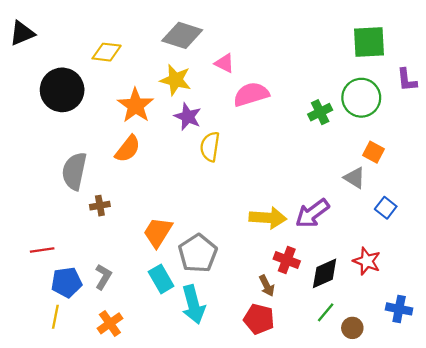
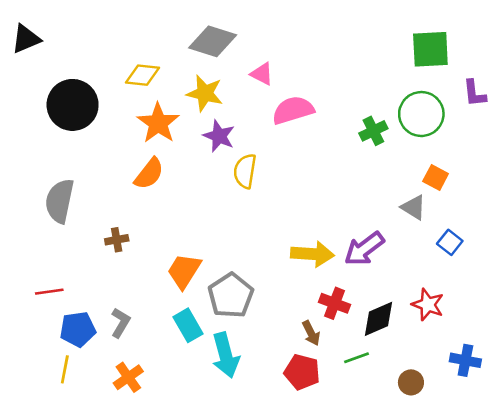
yellow diamond: (107, 52) -> (143, 75), moved
gray semicircle: (74, 171) -> (60, 201), moved
green line: (326, 312) -> (356, 358), moved, turned 30

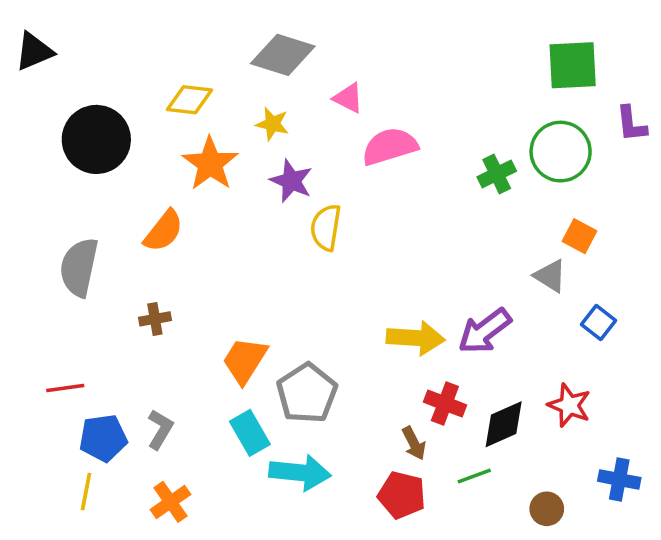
yellow star: (205, 93) -> (272, 124), size x0.7
orange semicircle: (149, 174) -> (164, 231), moved
cyan arrow: (226, 355) -> (300, 473), turned -69

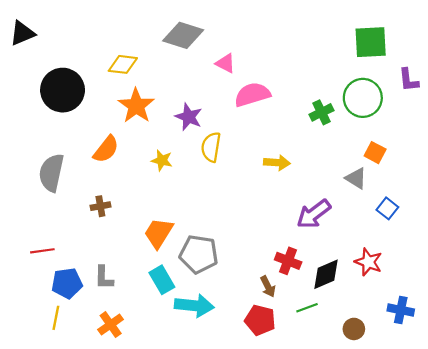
yellow star: (272, 124) -> (162, 160), moved
yellow arrow: (416, 338) -> (277, 163), moved, size x0.7
gray pentagon: (307, 393) -> (199, 254), turned -30
gray L-shape: (160, 429) -> (104, 278), turned 150

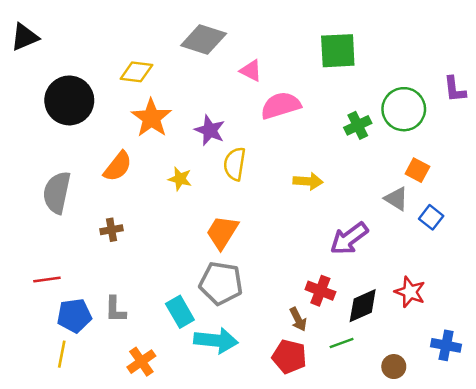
green square: (371, 42) -> (338, 51), moved
blue square: (387, 208) -> (431, 217), moved
orange trapezoid: (159, 233) -> (222, 232), moved
orange cross: (111, 324) -> (141, 362), moved

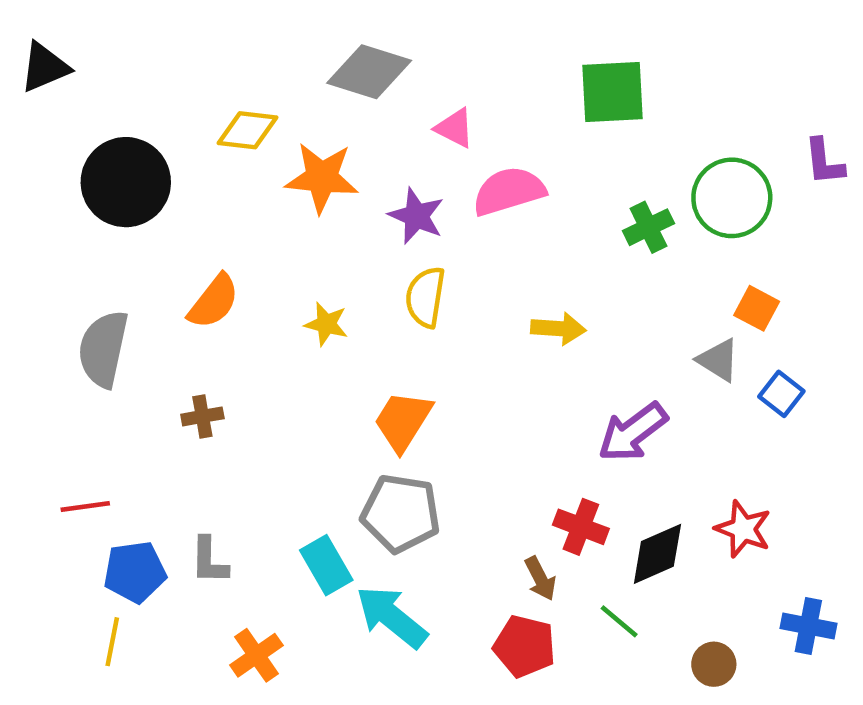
orange star: (151, 118) -> (322, 178), moved, turned -30
purple star: (210, 130) -> (416, 216), moved
cyan arrow: (216, 340) -> (392, 617), turned -147
green line: (342, 343) -> (619, 621), turned 60

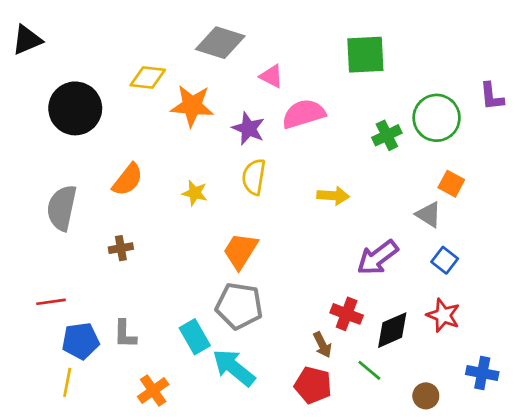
blue square: (781, 394) -> (445, 260), moved

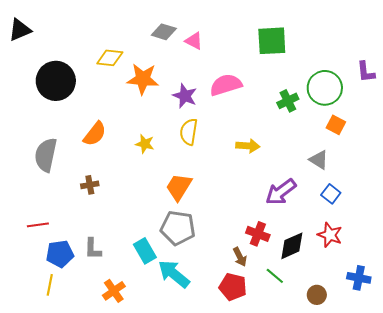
gray diamond: (220, 43) -> (164, 32), size x0.7
pink triangle: (271, 76) -> (194, 41), moved
orange square: (451, 184) -> (336, 125), moved

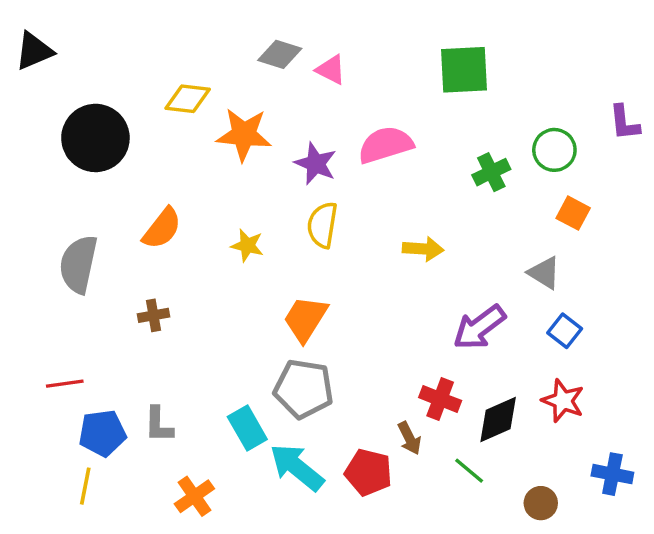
green circle: (325, 88) -> (554, 150), size x0.7
red pentagon: (233, 287) -> (368, 472), moved

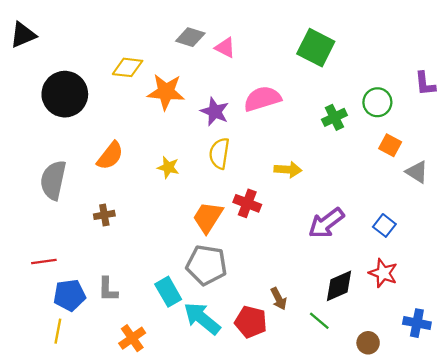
green square: (464, 70) -> (316, 48), turned 30
gray triangle: (544, 273) -> (417, 172), moved
red cross: (440, 399) -> (247, 203), moved

